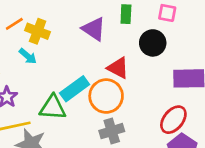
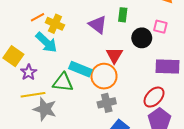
pink square: (167, 13) -> (160, 27), moved
cyan arrow: (28, 56) -> (46, 42), size x1.6
red triangle: (118, 68) -> (114, 55), turned 30
cyan rectangle: (75, 89) -> (80, 69), turned 55

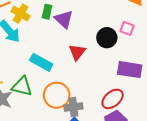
green rectangle: (123, 15) -> (47, 12), moved
orange circle: (104, 76) -> (57, 95), moved
green triangle: (63, 82) -> (22, 86), moved
gray cross: (107, 103) -> (73, 107), moved

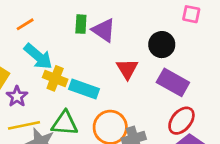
yellow cross: (21, 14) -> (55, 78), moved
pink square: (127, 28) -> (191, 14), moved
purple rectangle: (130, 70) -> (173, 82), moved, turned 30

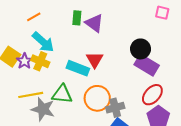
black circle: (162, 45) -> (140, 49), moved
red triangle: (127, 69) -> (95, 60), moved
yellow cross: (55, 78) -> (40, 61), moved
purple star: (17, 96) -> (24, 61), moved

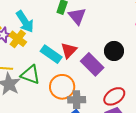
purple rectangle: (147, 65) -> (92, 64), moved

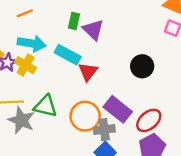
cyan arrow: (25, 22) -> (32, 43), turned -40
cyan rectangle: (51, 54) -> (68, 55), moved
purple rectangle: (92, 64) -> (118, 109), moved

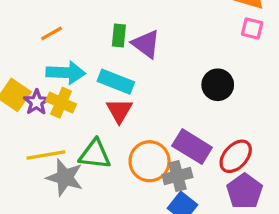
red triangle: (88, 72) -> (119, 111), moved

